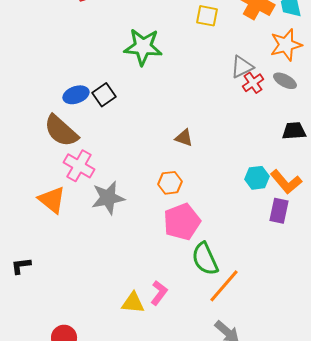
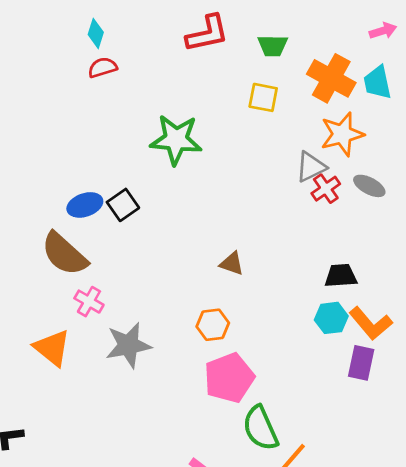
orange star: (286, 45) -> (342, 134), moved
black trapezoid: (294, 131) -> (341, 276), moved
pink cross: (79, 166) -> (89, 302), size x0.7

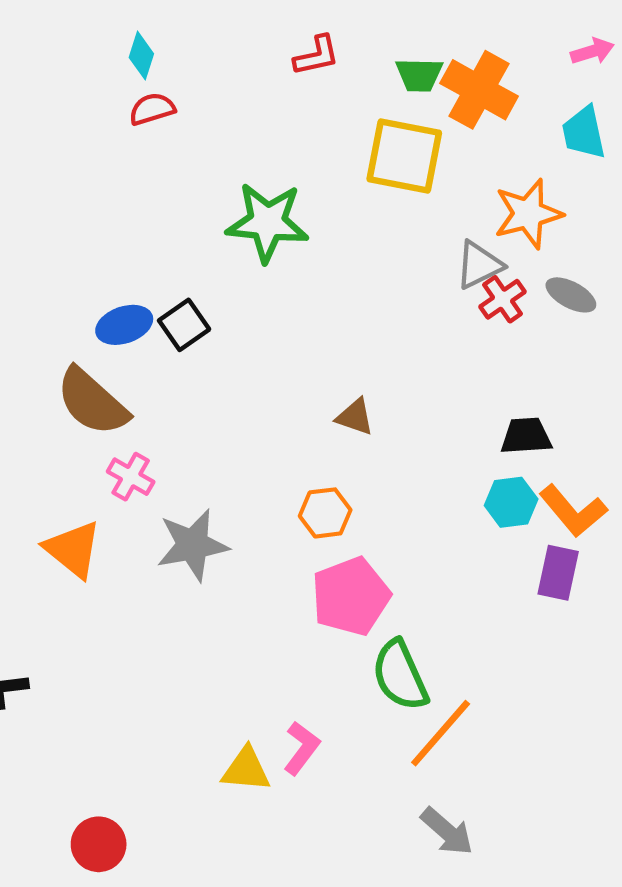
red L-shape: (207, 33) -> (317, 56), size x0.7
orange cross: (331, 78) -> (479, 90), moved
yellow square: (263, 97) -> (404, 156), size x1.6

